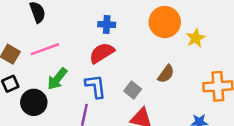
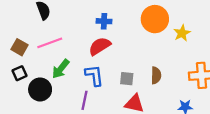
brown semicircle: (166, 74) -> (156, 75), moved, turned -35
gray square: (133, 90) -> (127, 79), turned -32

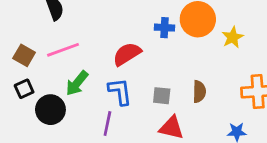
blue cross: (104, 21) -> (164, 28), moved

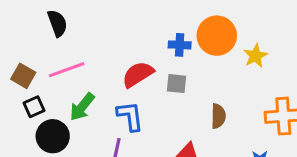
black square: (24, 89) -> (34, 107), moved
gray square: (162, 96) -> (177, 84), moved

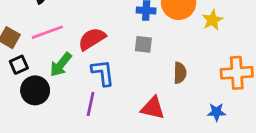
red semicircle: (138, 74) -> (92, 39), moved

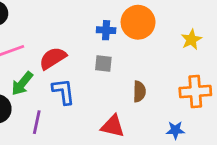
yellow star: (212, 20) -> (191, 40), moved
purple line: (91, 104) -> (37, 122), moved

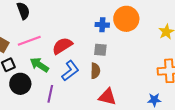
green arrow: (22, 84) -> (39, 65), turned 84
blue L-shape: (63, 91) -> (70, 71), turned 60
brown semicircle: (139, 91) -> (95, 71), moved

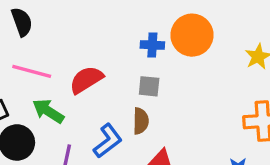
pink line: (29, 41) -> (32, 71), turned 35
blue L-shape: (70, 71) -> (108, 141), moved

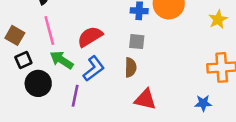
pink line: (32, 71) -> (49, 30), turned 60
blue L-shape: (108, 141) -> (94, 69), moved

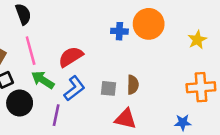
gray square: (137, 42) -> (108, 88), moved
brown semicircle: (131, 67) -> (133, 85), moved

